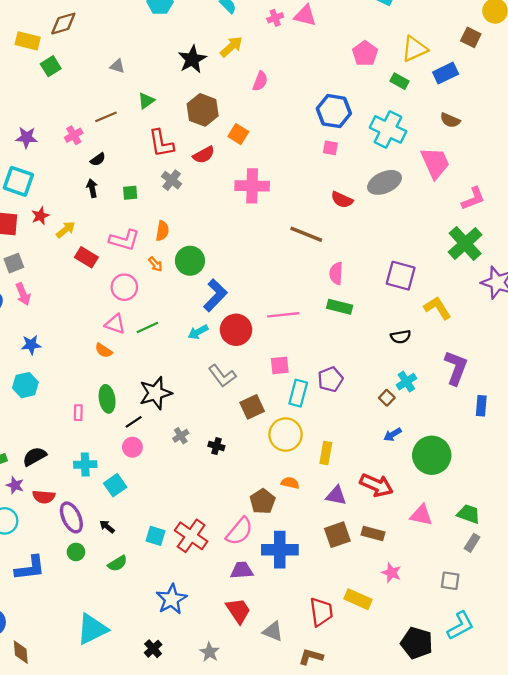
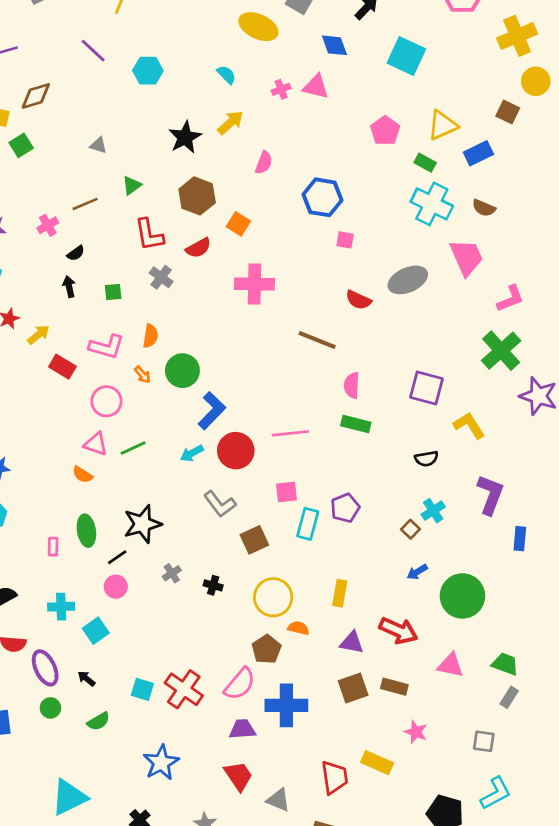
blue hexagon: (334, 111) -> (322, 197), moved
cyan cross: (388, 129) -> (432, 204), moved
yellow circle: (286, 435) -> (273, 597), moved

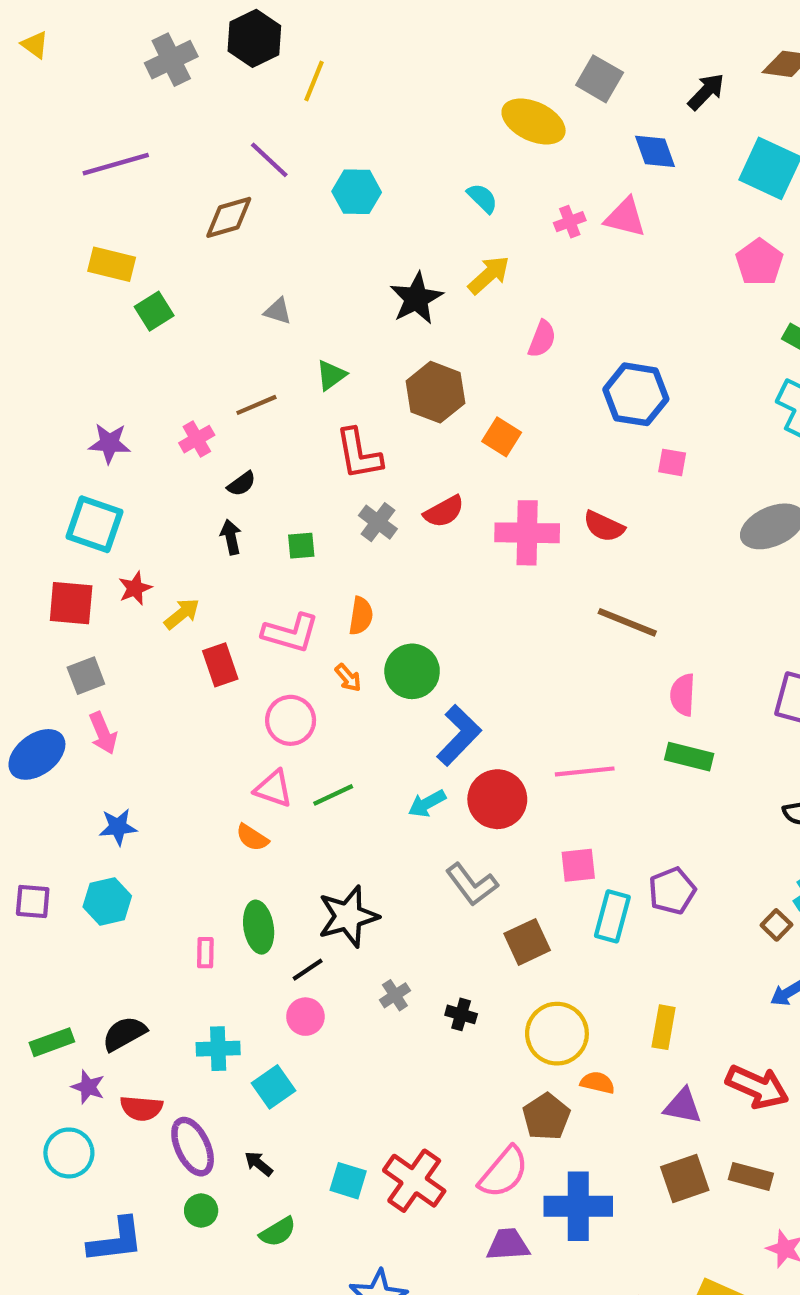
brown diamond: (36, 96) -> (229, 217), moved
pink pentagon: (385, 131) -> (759, 262), moved
red semicircle: (198, 248) -> (444, 511), moved
red semicircle: (358, 300) -> (604, 526), moved
red rectangle: (62, 367) -> (220, 665), turned 40

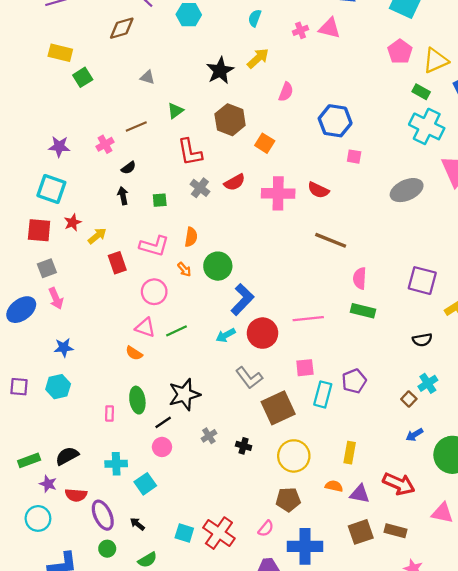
cyan semicircle: (482, 198) -> (255, 18), turned -114
brown square: (527, 942) -> (278, 408), size x1.4
orange semicircle: (597, 1083) -> (334, 486), moved
brown pentagon: (546, 1117) -> (288, 499), turned 30
pink semicircle: (504, 1172) -> (266, 529), size x0.6

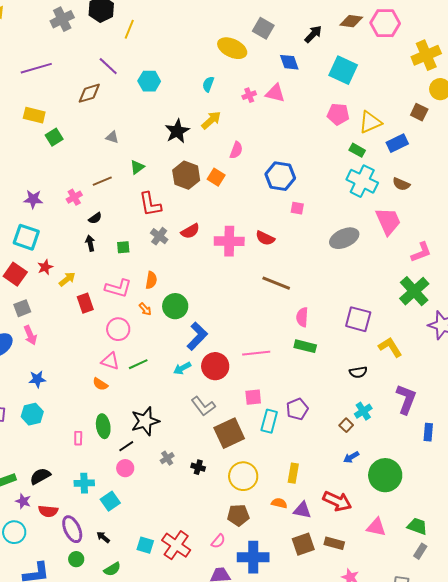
pink pentagon: (400, 52) -> (338, 114), turned -30
orange square: (265, 143) -> (216, 177), moved
red square: (39, 230) -> (15, 274), turned 30

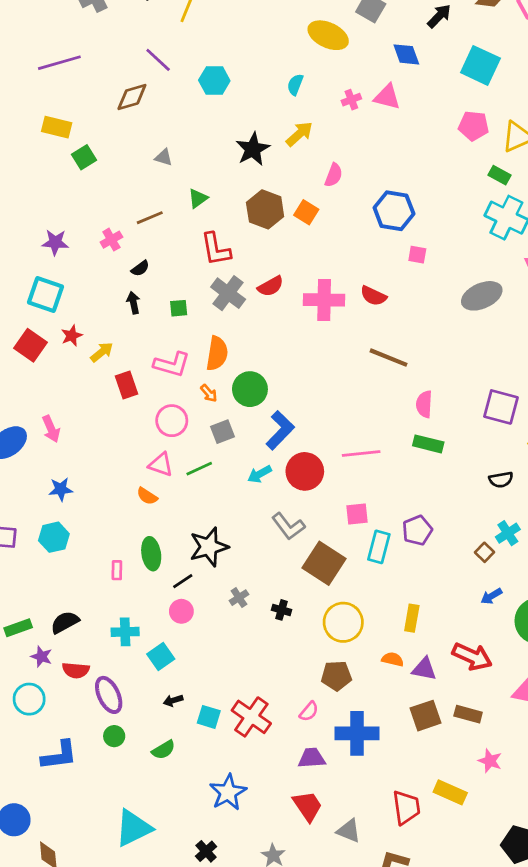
gray cross: (159, 236) -> (228, 293), size x1.4
orange semicircle: (151, 280) -> (217, 353), size x1.4
gray square: (22, 308) -> (223, 432), moved
brown square: (229, 433) -> (324, 563), turned -32
black arrow: (103, 537) -> (173, 700), moved, turned -56

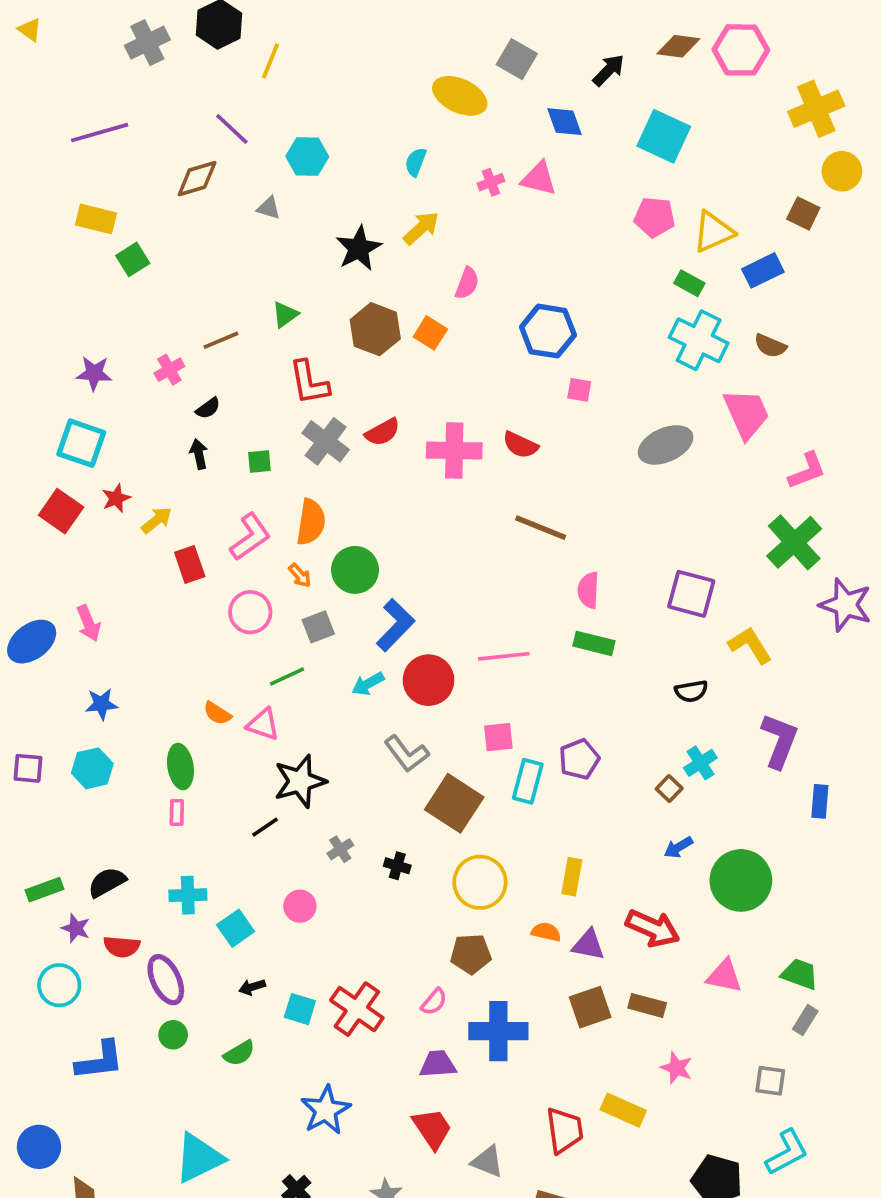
gray triangle: (164, 157) -> (269, 208), moved
pink L-shape: (172, 364) -> (250, 537), turned -51
pink triangle: (161, 465) -> (263, 724), moved
green ellipse: (151, 554) -> (180, 767), moved
pink circle: (181, 611) -> (300, 906), moved

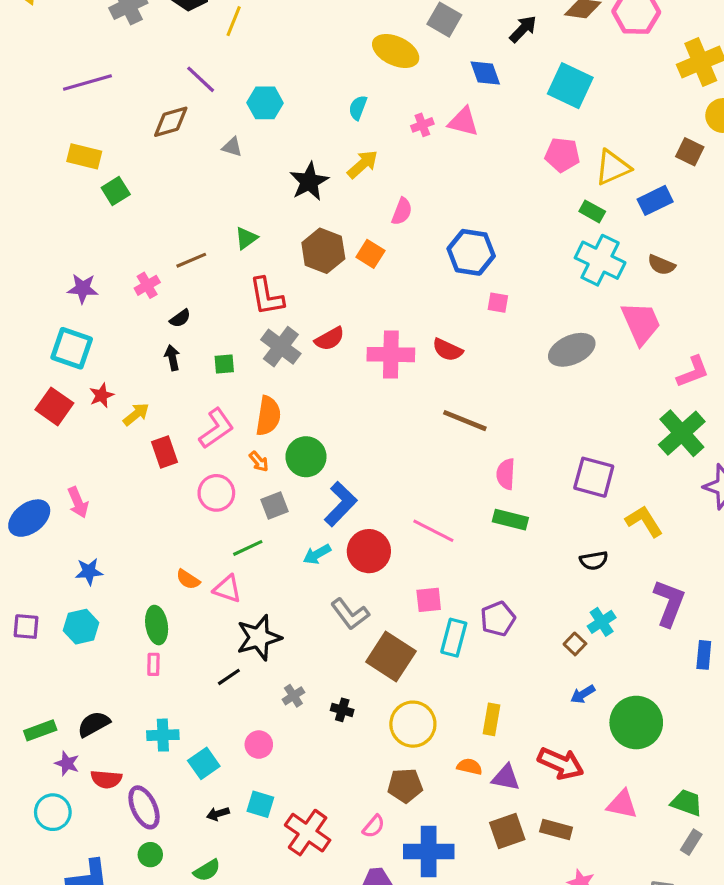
pink line: (504, 656) -> (433, 531), turned 33
cyan square: (300, 1009) -> (260, 804), moved

